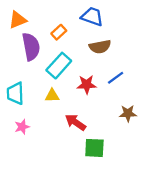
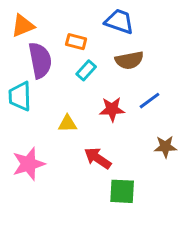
orange rectangle: (59, 32) -> (76, 42), turned 56
cyan rectangle: (59, 66) -> (86, 70), moved, size x0.6
cyan trapezoid: (15, 93) -> (20, 96), moved
pink star: (22, 127) -> (29, 164), size x1.6

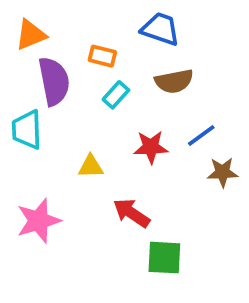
brown star: (165, 147) -> (223, 172), moved

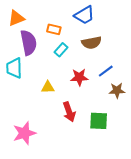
blue trapezoid: (161, 29) -> (84, 15), turned 130
red arrow: (131, 213) -> (69, 112), turned -144
pink star: (38, 221) -> (24, 133), moved
green square: (164, 258) -> (99, 121), moved

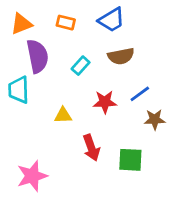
orange rectangle: (54, 29) -> (66, 23), moved

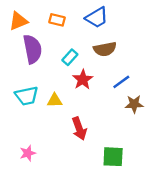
cyan trapezoid: (19, 90) -> (27, 96), moved, turned -100
red star: (105, 102) -> (83, 79), moved, turned -30
green square: (130, 160) -> (113, 157), moved
pink star: (32, 176) -> (28, 153), size x0.6

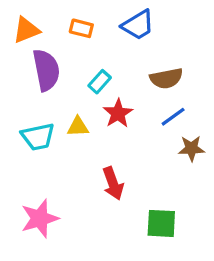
brown semicircle: (105, 49) -> (166, 78), moved
yellow triangle: (55, 101) -> (78, 127), moved
pink star: (28, 153) -> (40, 218), size x1.6

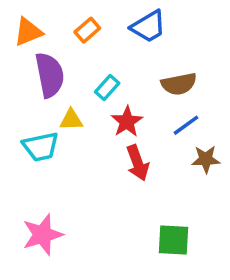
orange rectangle: (81, 28) -> (87, 30), turned -55
yellow triangle: (78, 127) -> (71, 120), moved
red arrow: (113, 183) -> (138, 163), moved

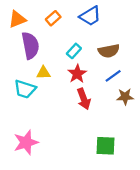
cyan rectangle: (107, 87) -> (74, 51), moved
cyan trapezoid: (41, 147) -> (25, 89), turned 30

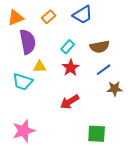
red arrow: (84, 99) -> (70, 102), moved, turned 78

